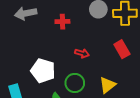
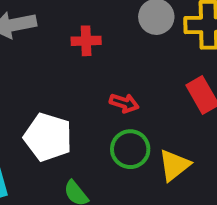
green circle: (75, 83) -> (130, 149), moved

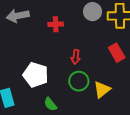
red arrow: (124, 103) -> (76, 57), turned 80

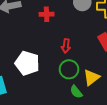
green semicircle: (50, 104) -> (76, 92), moved

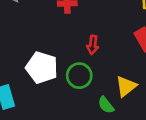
green circle: (69, 69) -> (79, 76), moved

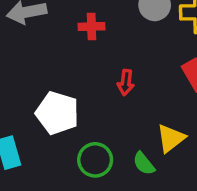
green circle: (79, 76) -> (95, 160), moved

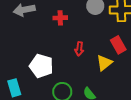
yellow triangle: (171, 138) -> (104, 63), moved

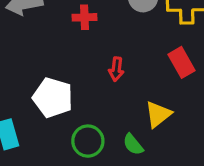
yellow triangle: (104, 63) -> (158, 114), moved

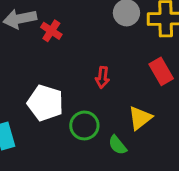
red cross: (85, 17) -> (51, 31), moved, turned 35
green circle: (88, 141) -> (84, 126), moved

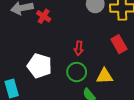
yellow triangle: (140, 118) -> (105, 76), turned 36
green circle: (84, 126) -> (77, 72), moved

